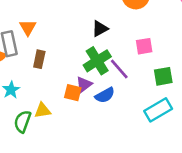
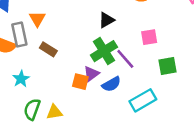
brown rectangle: (39, 59) -> (48, 49), turned -70
yellow triangle: (43, 110) -> (54, 112), moved
cyan rectangle: (158, 110) -> (143, 100), moved

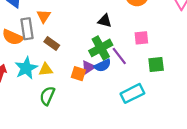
black triangle: (107, 20) -> (105, 21), turned 40
cyan star: (21, 79) -> (26, 68), size x1.5
blue semicircle: (111, 84) -> (103, 65), moved
green semicircle: (32, 109) -> (47, 96), moved
yellow triangle: (54, 112) -> (46, 70), moved

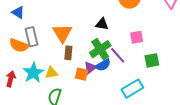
orange triangle: (44, 16) -> (62, 33), moved, size x1.5
brown rectangle: (52, 44) -> (68, 53), moved, turned 64

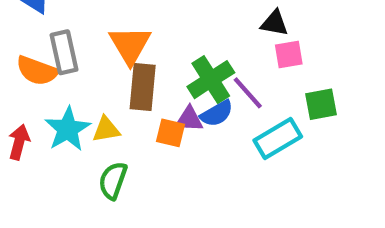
black triangle: (102, 24) -> (274, 23), moved
brown rectangle: (68, 53) -> (143, 87), size x1.5
purple triangle: (90, 68) -> (189, 119), turned 40
cyan rectangle: (132, 89) -> (278, 138), moved

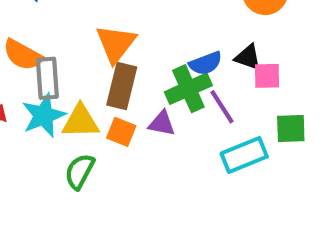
black triangle: (274, 23) -> (248, 57), moved
gray rectangle: (64, 52) -> (47, 78), moved
blue semicircle: (217, 114) -> (206, 63), moved
yellow triangle: (106, 129) -> (81, 121), size x1.4
orange square: (170, 133) -> (121, 132), moved

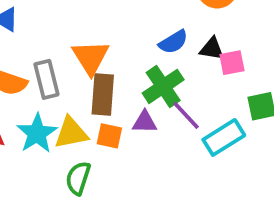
blue semicircle: (206, 63) -> (173, 42), moved
gray rectangle: (47, 78) -> (46, 79), moved
purple line: (222, 107) -> (186, 115), moved

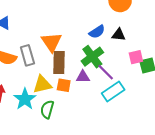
pink square: (232, 63) -> (136, 57), moved
cyan star: (37, 133) -> (25, 99), moved
cyan rectangle: (224, 137) -> (113, 92), moved

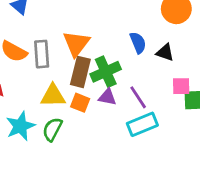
blue semicircle: (97, 32) -> (138, 43), turned -91
green cross: (92, 57) -> (106, 72), moved
cyan star: (25, 99) -> (20, 126), moved

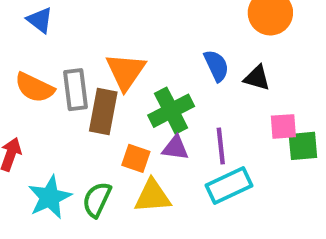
brown rectangle: (80, 72) -> (103, 111), moved
yellow triangle: (53, 96) -> (152, 196), moved
purple line: (138, 97) -> (221, 146), turned 30

